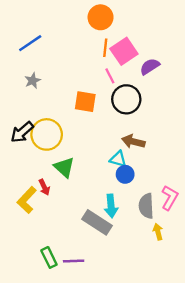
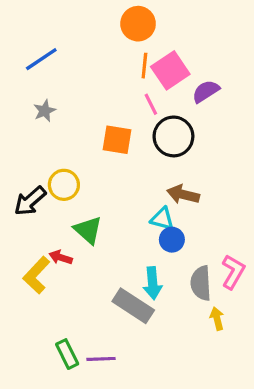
black arrow: (22, 132) -> (30, 201), moved
yellow circle: (47, 134) -> (64, 185), size x0.7
red arrow: (44, 187) -> (61, 257), turned 133

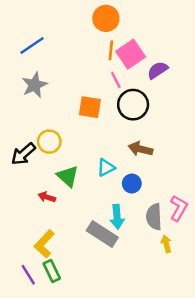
gray star: (45, 111) -> (34, 85), size x1.5
cyan triangle: (162, 219) -> (106, 167), moved, turned -42
yellow L-shape: (36, 275) -> (44, 244), moved
purple line: (101, 359) -> (28, 275), moved, turned 60

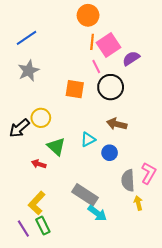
cyan arrow: (117, 217) -> (97, 213), moved, turned -48

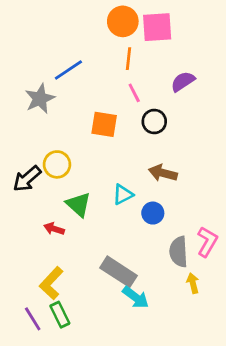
blue line: (26, 38) -> (68, 70), moved
pink square: (109, 45) -> (157, 27), moved, turned 30
black circle: (111, 87) -> (154, 122), size x0.7

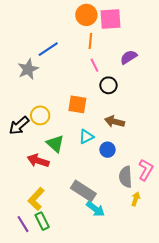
orange square: (104, 124) -> (77, 104), moved
red arrow: (54, 229) -> (38, 161), size x1.5
yellow arrow: (193, 283) -> (136, 199), turned 32

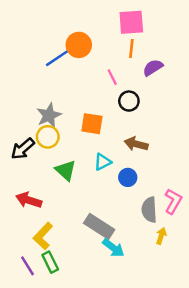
orange circle: (86, 15) -> (79, 45), moved
orange line: (90, 41) -> (131, 48), moved
gray star: (28, 69) -> (49, 115), moved
red arrow: (38, 161) -> (29, 200), moved

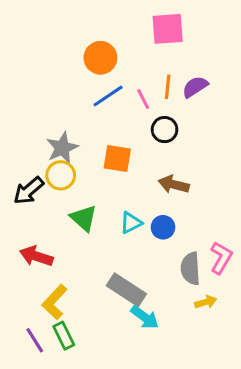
orange line: (131, 48) -> (168, 87), moved
blue line: (57, 58) -> (108, 96), moved
cyan triangle: (103, 162) -> (131, 223), moved
yellow arrow: (161, 236) -> (206, 302), turned 56

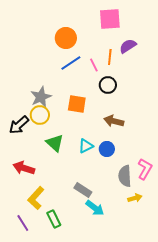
purple semicircle: (195, 87) -> (128, 46), moved
gray rectangle: (126, 290) -> (83, 190), size x0.7
green rectangle: (64, 336) -> (54, 219), moved

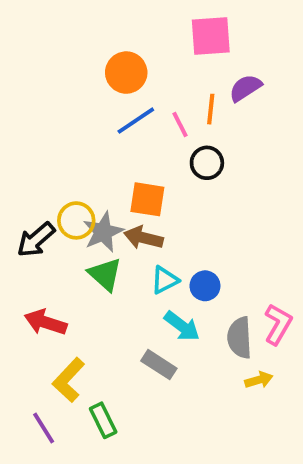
gray star: (41, 97) -> (103, 232), moved
brown arrow: (114, 121) -> (144, 238), moved
cyan arrow: (95, 208) -> (182, 326), moved

